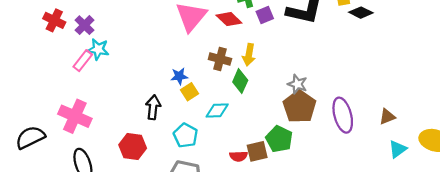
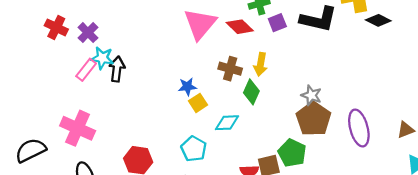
black arrow: (153, 107) -> (117, 69), moved

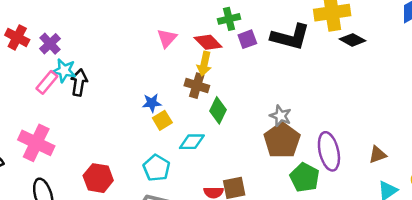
pink triangle: (200, 24) -> (167, 38), size x0.6
yellow arrow: (261, 64) -> (204, 64), moved
green pentagon: (292, 153) -> (305, 178), moved

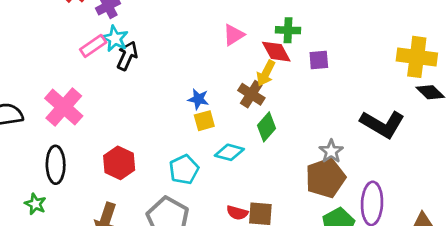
green cross: (229, 19) -> (288, 30), moved
black L-shape: (290, 37) -> (382, 124), moved

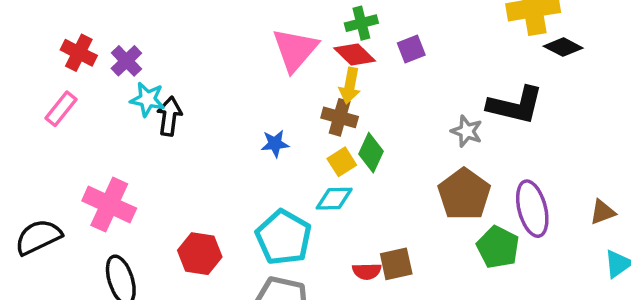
pink triangle: (234, 35) -> (295, 50), size x1.6
pink rectangle: (93, 46) -> (61, 109), moved
yellow square: (204, 121) -> (342, 162), moved
gray star: (331, 151) -> (467, 131), moved
cyan pentagon: (184, 170) -> (284, 237), size x1.4

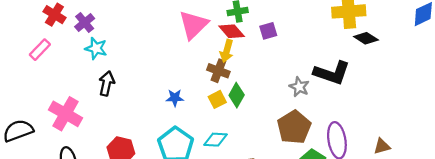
black arrow: (169, 116) -> (107, 83), moved
blue star: (275, 144) -> (175, 98), moved
cyan diamond: (334, 199) -> (216, 140), moved

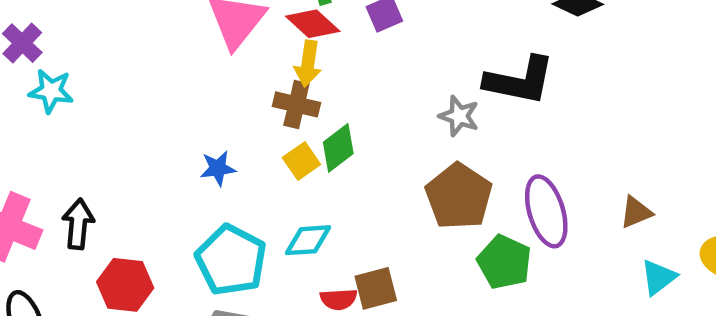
black arrow: (107, 83) -> (78, 224), moved
green diamond: (237, 95) -> (338, 148), turned 30

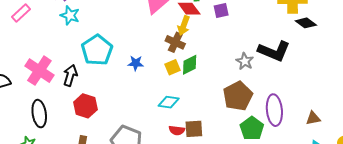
cyan pentagon: (231, 260) -> (97, 50), moved

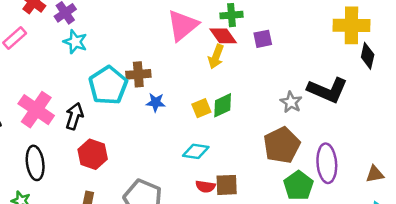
black diamond: (306, 23) -> (368, 56), turned 65
brown cross: (175, 42) -> (138, 74), moved, turned -30

